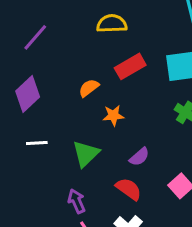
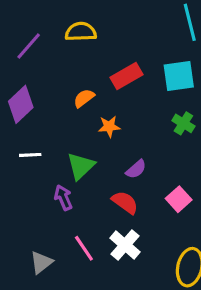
yellow semicircle: (112, 24) -> (81, 32), moved
purple arrow: (77, 201) -> (63, 198), moved

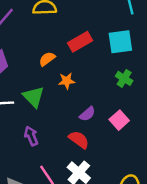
green triangle: (81, 166) -> (34, 97), moved, turned -30
pink square: (179, 199) -> (119, 120), moved

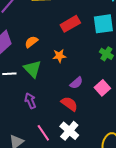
orange semicircle: (47, 59) -> (31, 42), moved

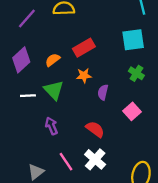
red rectangle: (70, 24) -> (84, 48), moved
purple semicircle: (76, 83) -> (103, 92), moved, turned 144

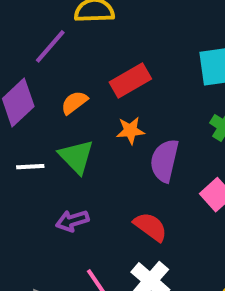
purple line: (27, 18) -> (50, 46), moved
purple semicircle: (103, 92) -> (164, 161), size x1.5
purple arrow: (51, 126) -> (72, 221), turned -84

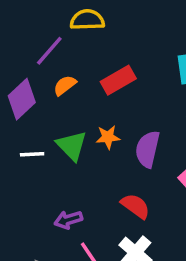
orange semicircle: (74, 103) -> (65, 85), moved
orange star: (130, 131) -> (108, 137), moved
purple arrow: (72, 221) -> (68, 220), moved

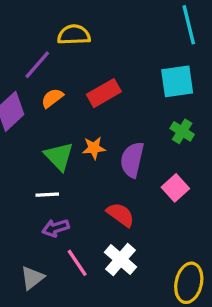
white line: (32, 154) -> (47, 195), moved

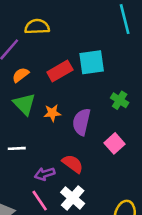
cyan square: (177, 81) -> (92, 62), moved
green triangle: (59, 156) -> (24, 104), moved
purple arrow: (56, 228) -> (45, 174), moved

